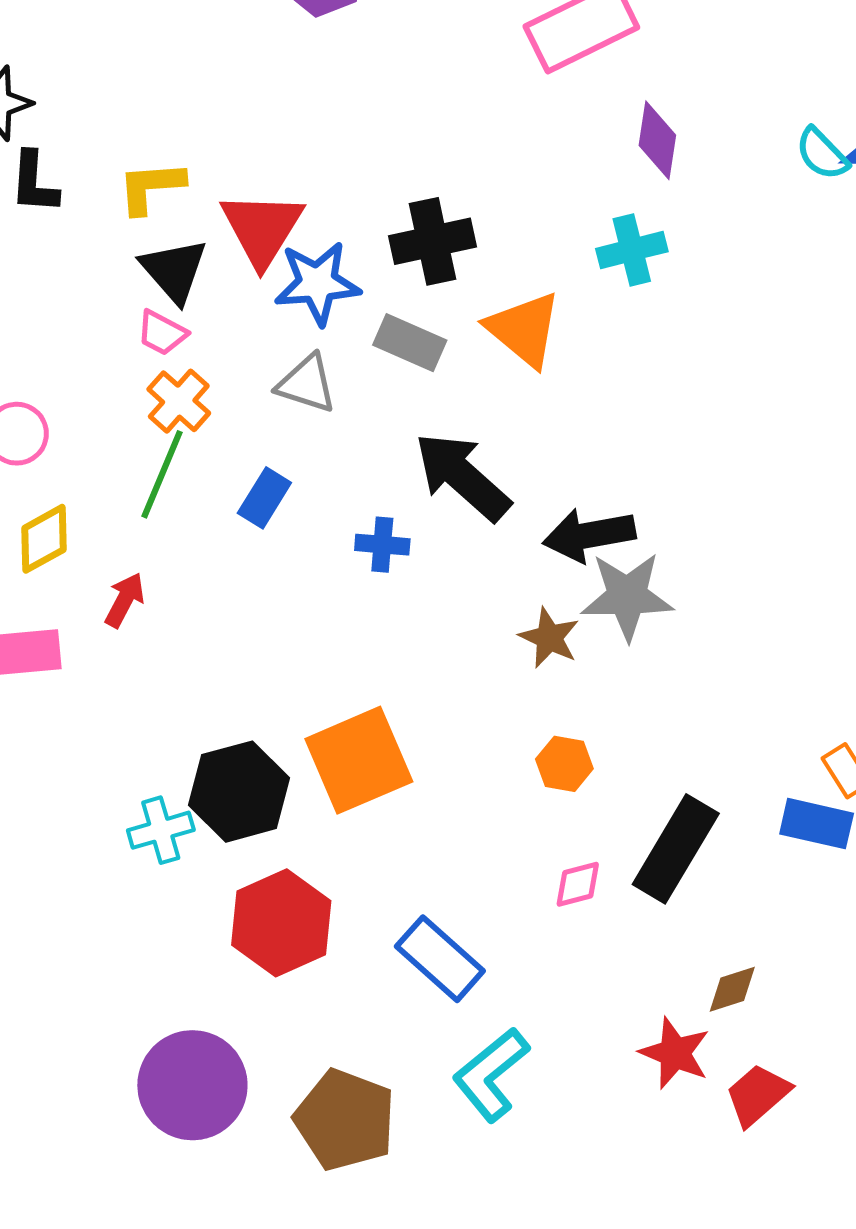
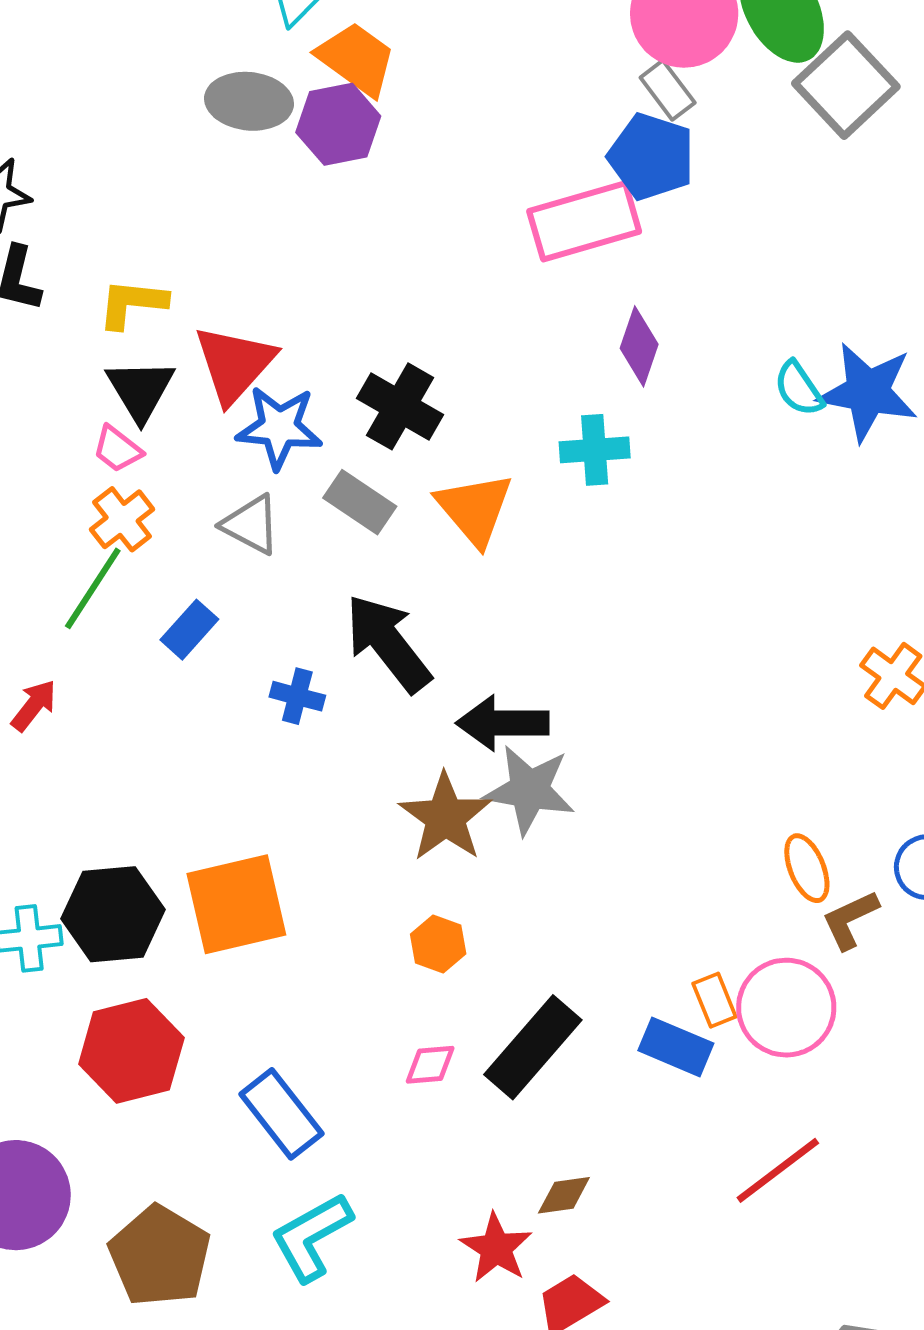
black cross: (433, 241) -> (400, 406), turned 32
brown star: (549, 638) -> (445, 817), size x1.5

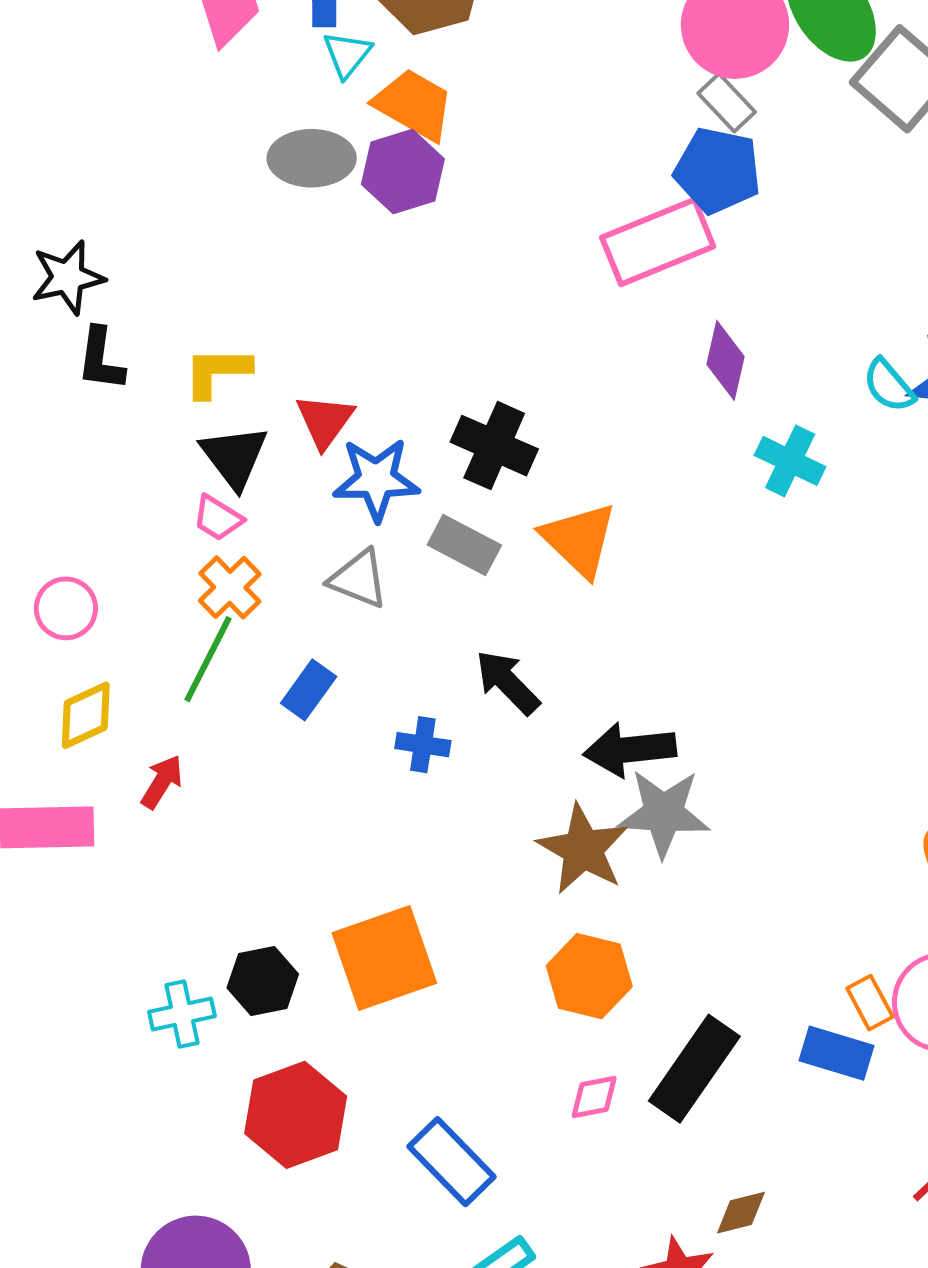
red triangle: (234, 364) -> (325, 421), size x0.7
cyan cross: (595, 450) -> (790, 461), moved, turned 36
black arrow: (388, 643) -> (508, 682), size x0.7
black hexagon: (113, 914) -> (263, 981), size x0.7
orange hexagon: (438, 944) -> (589, 976), size x1.5

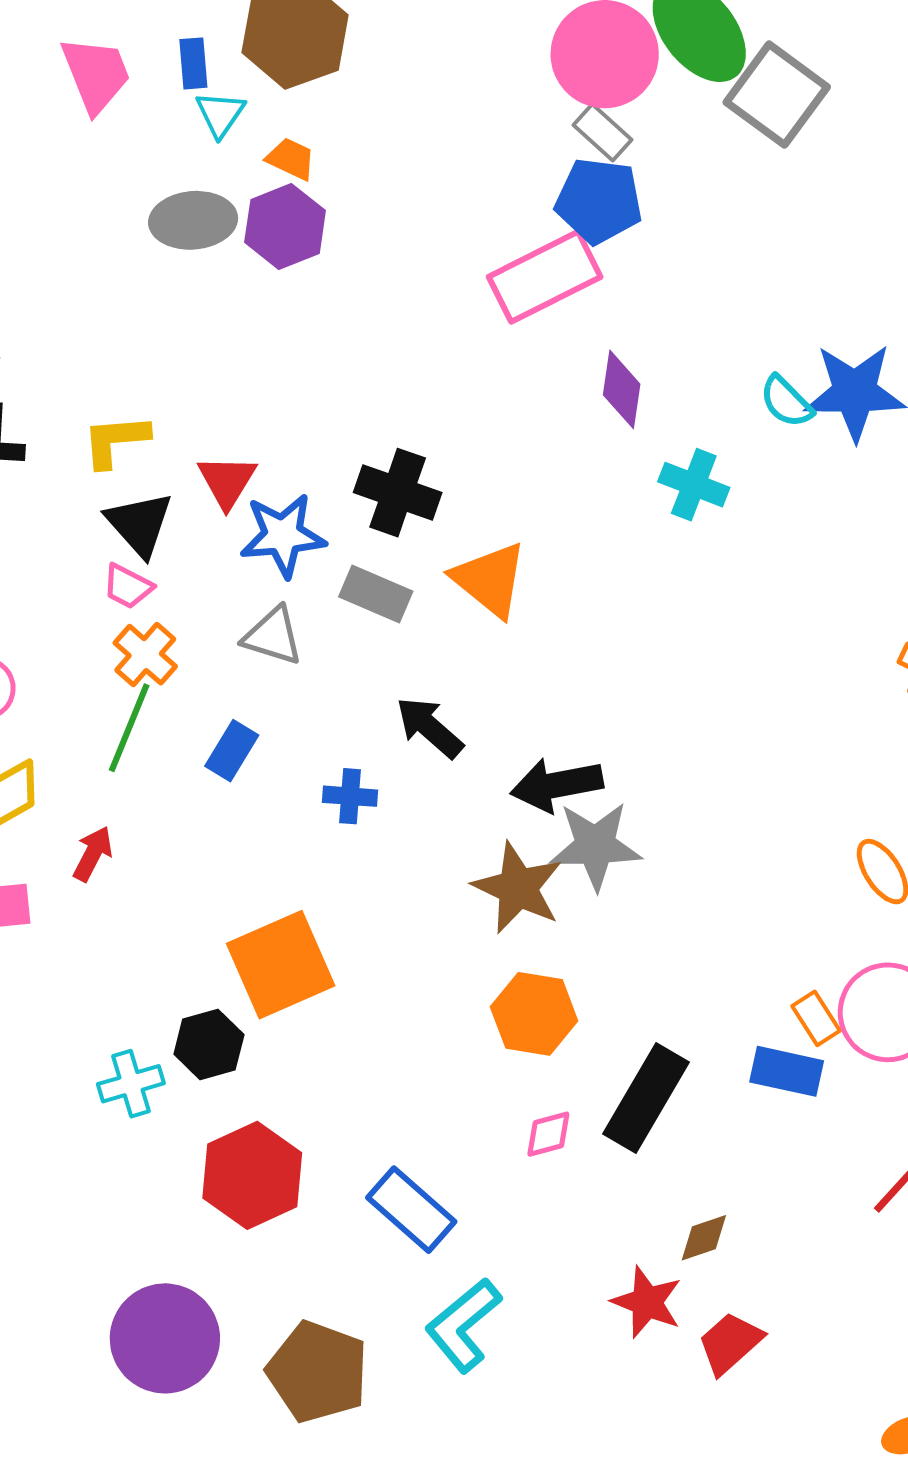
orange trapezoid: (414, 105) -> (291, 159), size x0.6
orange square: (384, 958) -> (281, 965), moved

